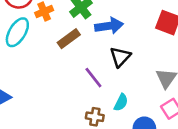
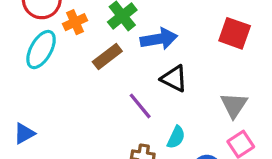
black triangle: (120, 57) -> (174, 79), turned -45

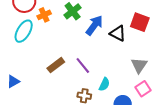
blue arrow: (159, 39) -> (94, 25), turned -45
brown rectangle: (107, 57) -> (56, 65), moved
black triangle: (174, 79) -> (118, 33), moved

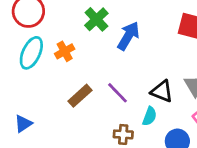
orange cross: (44, 15) -> (65, 51), moved
black triangle: (118, 33) -> (162, 91), moved

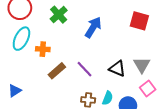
green cross: (96, 19) -> (59, 15), moved
orange cross: (65, 51) -> (43, 49), moved, turned 32
cyan semicircle: (150, 116) -> (108, 98), moved

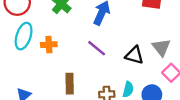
purple line: (84, 69) -> (97, 48), moved
brown rectangle: (57, 71) -> (70, 84), moved, turned -42

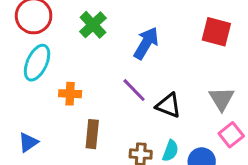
orange cross: (49, 45) -> (70, 94), moved
black triangle: (134, 55) -> (169, 105), moved

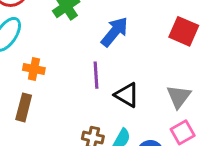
purple line: (134, 90) -> (96, 75), turned 32
brown rectangle: (92, 134) -> (24, 107), moved

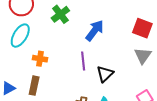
black triangle: (127, 95) -> (105, 74), turned 48
gray triangle: (179, 97) -> (143, 56), moved

